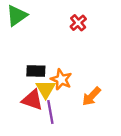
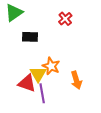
black rectangle: (36, 71) -> (30, 37), moved
orange arrow: (91, 96) -> (76, 80), turned -60

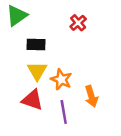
yellow triangle: (38, 74) -> (37, 71), moved
purple line: (42, 93) -> (64, 112), moved

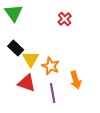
green triangle: (17, 16) -> (14, 13), turned -30
black rectangle: (36, 45) -> (16, 48), moved, turned 42

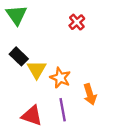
red triangle: (27, 83) -> (32, 116), moved

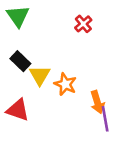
purple line: (63, 110) -> (105, 119), moved
red triangle: (32, 116) -> (18, 110), moved

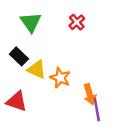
green triangle: (18, 16) -> (31, 22), moved
yellow triangle: (40, 75) -> (37, 69), turned -36

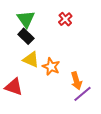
black rectangle: (19, 56) -> (26, 36), moved
purple line: (97, 110) -> (82, 94), turned 60

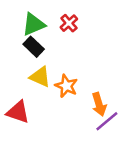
green triangle: (26, 19) -> (34, 24), turned 42
red cross: (65, 19) -> (69, 23), moved

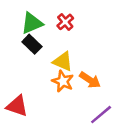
yellow triangle: (40, 77) -> (63, 61), moved
orange arrow: (99, 104) -> (90, 80), moved, turned -40

